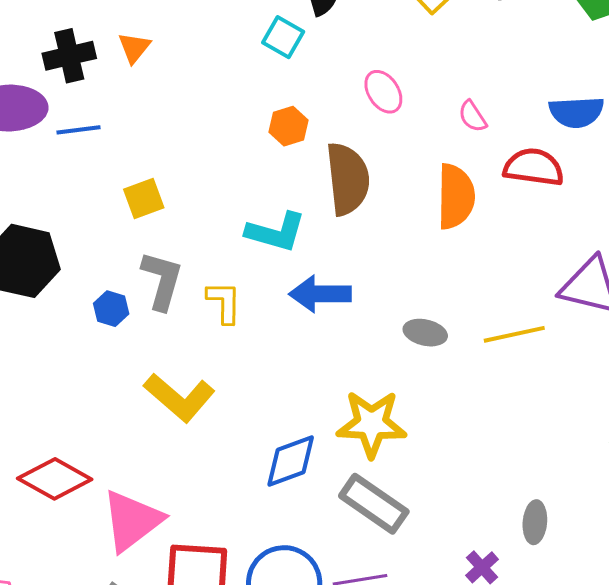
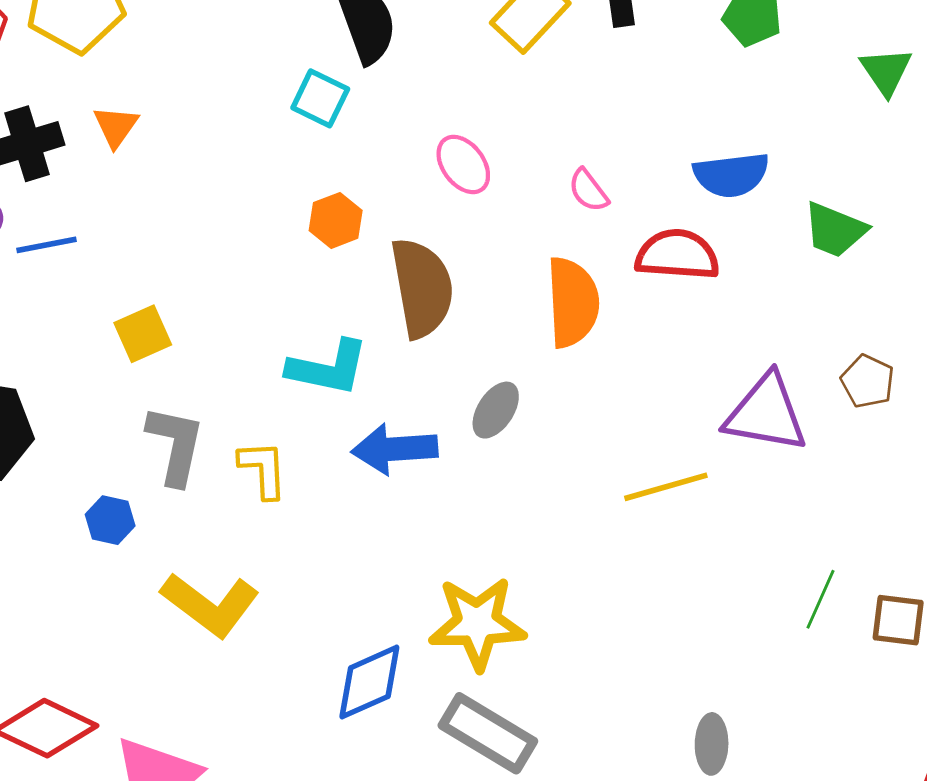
blue hexagon: (111, 309) -> (110, 520), moved
gray ellipse: (425, 333) -> (496, 410), moved, turned -66

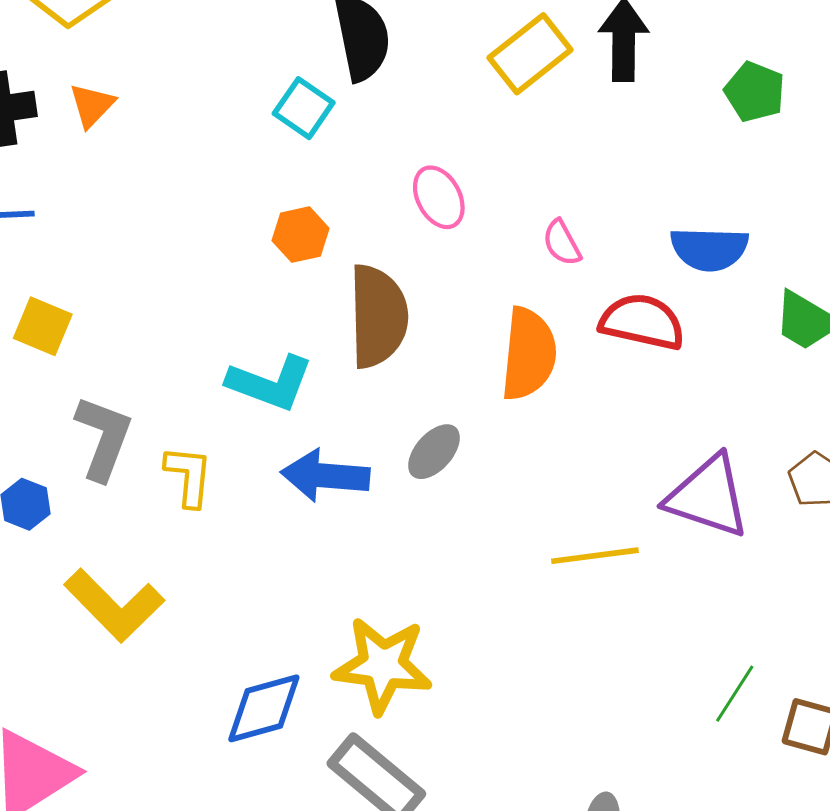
yellow square: (143, 334) -> (43, 326), moved, turned 38

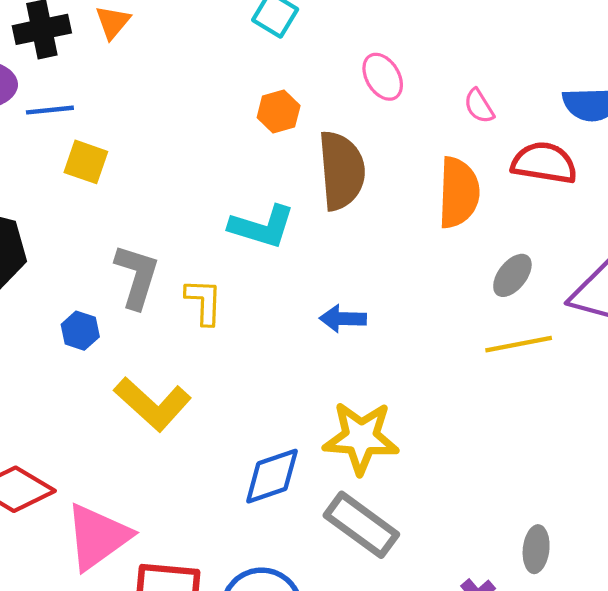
yellow square: (43, 326) -> (86, 162), moved
gray ellipse: (434, 452) -> (512, 275), moved
blue arrow: (325, 476) -> (343, 319), moved, size x0.7

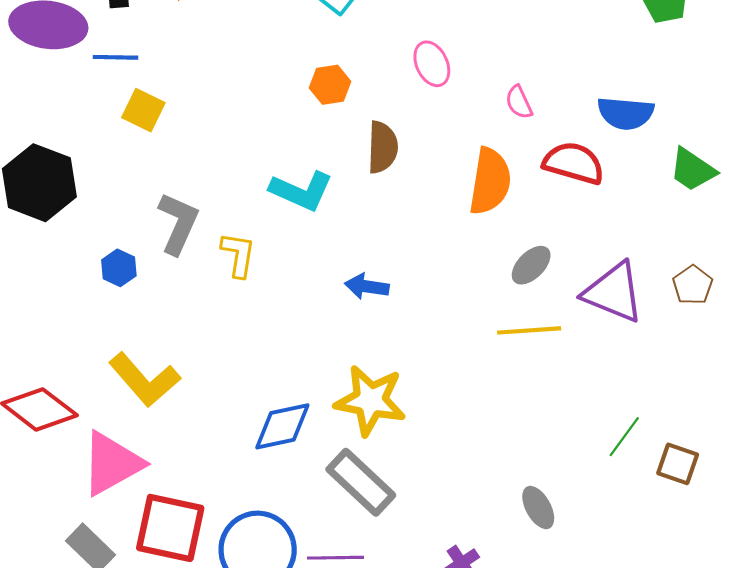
brown semicircle: (342, 171) -> (383, 147), size x0.7
yellow L-shape: (153, 404) -> (145, 380), moved
gray ellipse: (536, 549) -> (538, 508), moved, turned -42

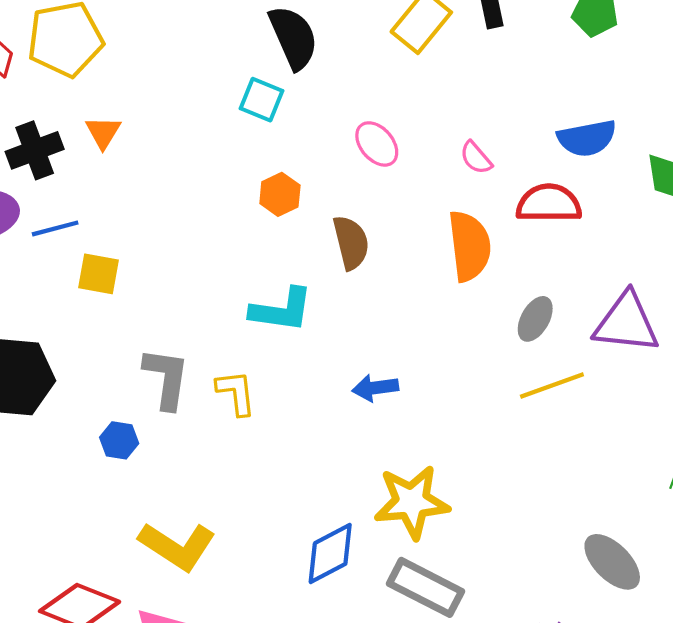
gray ellipse: (538, 508) -> (612, 562), size x1.4

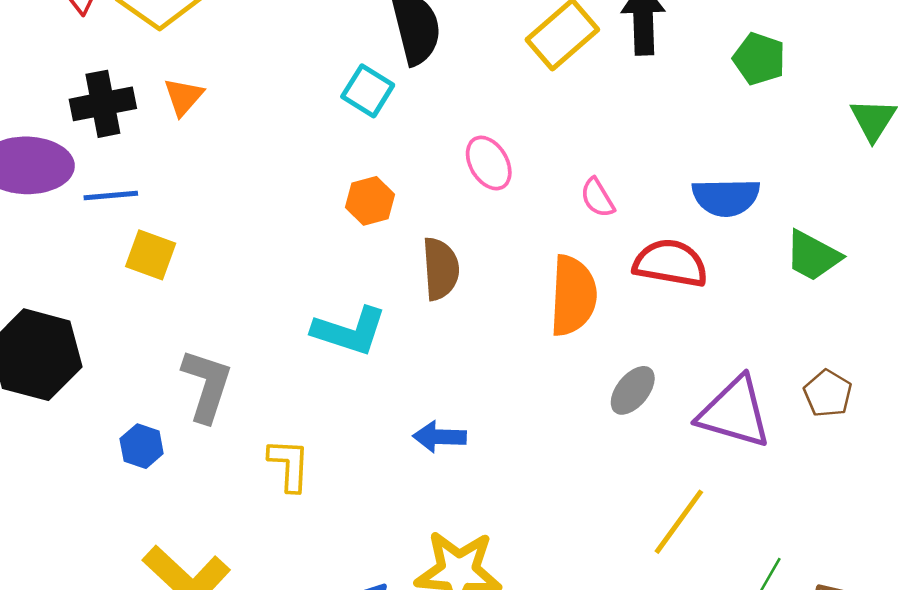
yellow line: (552, 385) -> (679, 522), moved, turned -44
yellow L-shape: (236, 393) -> (289, 465), moved

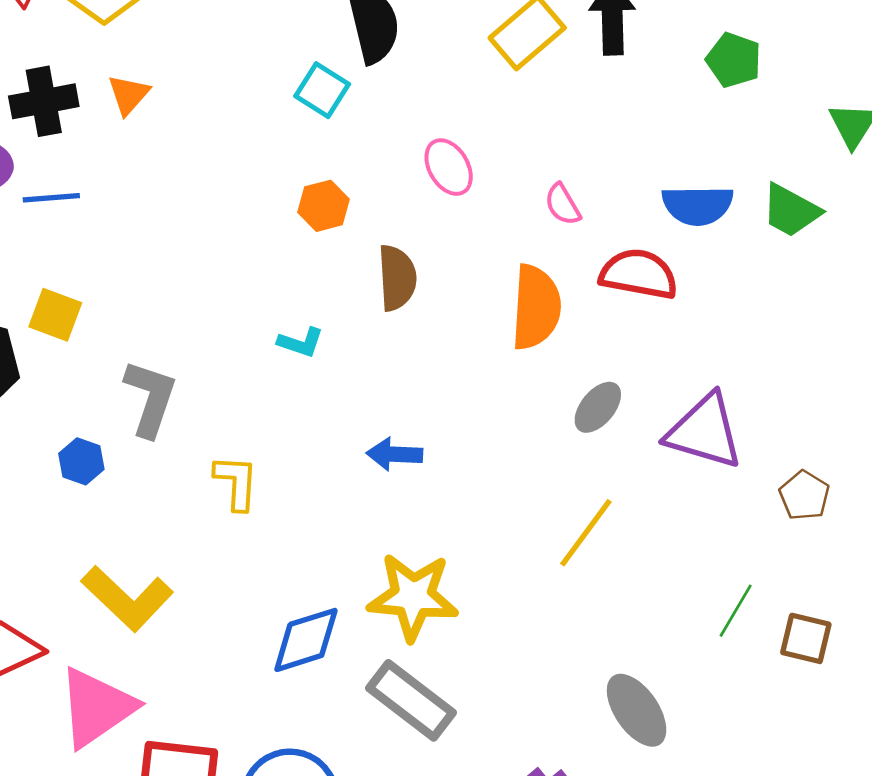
yellow square: (151, 255) -> (55, 315), moved
green trapezoid: (813, 256) -> (791, 211), moved
cyan L-shape: (349, 331) -> (301, 342), size x0.6
brown pentagon: (828, 393) -> (804, 496), moved
yellow line: (679, 522) -> (586, 533), moved

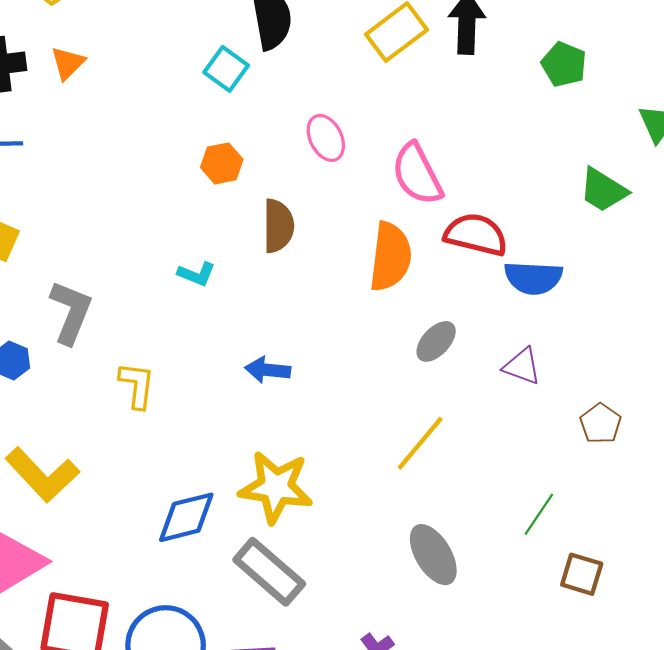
pink semicircle: (563, 204) -> (417, 174), size x1.8
blue semicircle: (698, 205) -> (533, 278), moved
purple triangle: (705, 431) -> (522, 366), size x0.6
brown square: (806, 638) -> (582, 574), moved
gray ellipse: (637, 710) -> (433, 555), moved

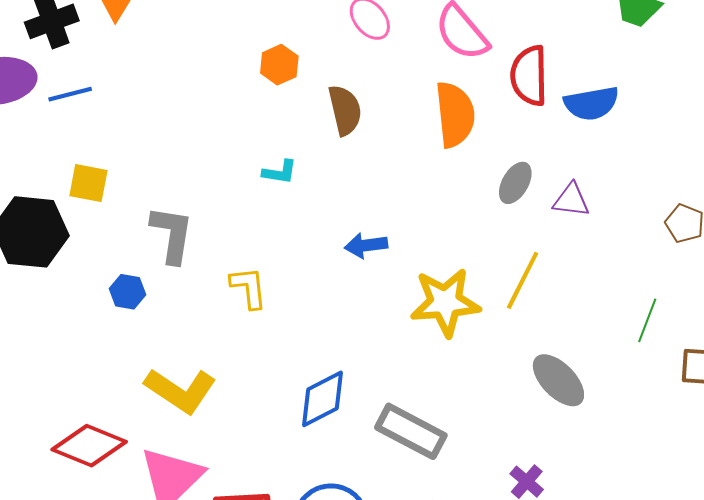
red semicircle: (476, 235) -> (529, 76), turned -92
purple triangle: (522, 366) -> (571, 200), moved
yellow star: (276, 487) -> (445, 302), moved

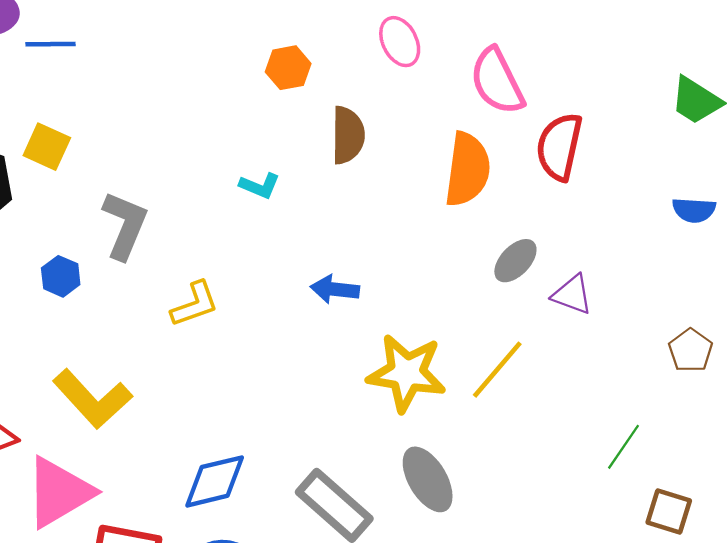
blue semicircle: (591, 103) -> (694, 210), moved, size x0.7
yellow L-shape: (249, 288) -> (195, 304), turned 63
gray ellipse: (558, 380) -> (428, 479), moved
blue diamond: (323, 399) -> (215, 481), moved

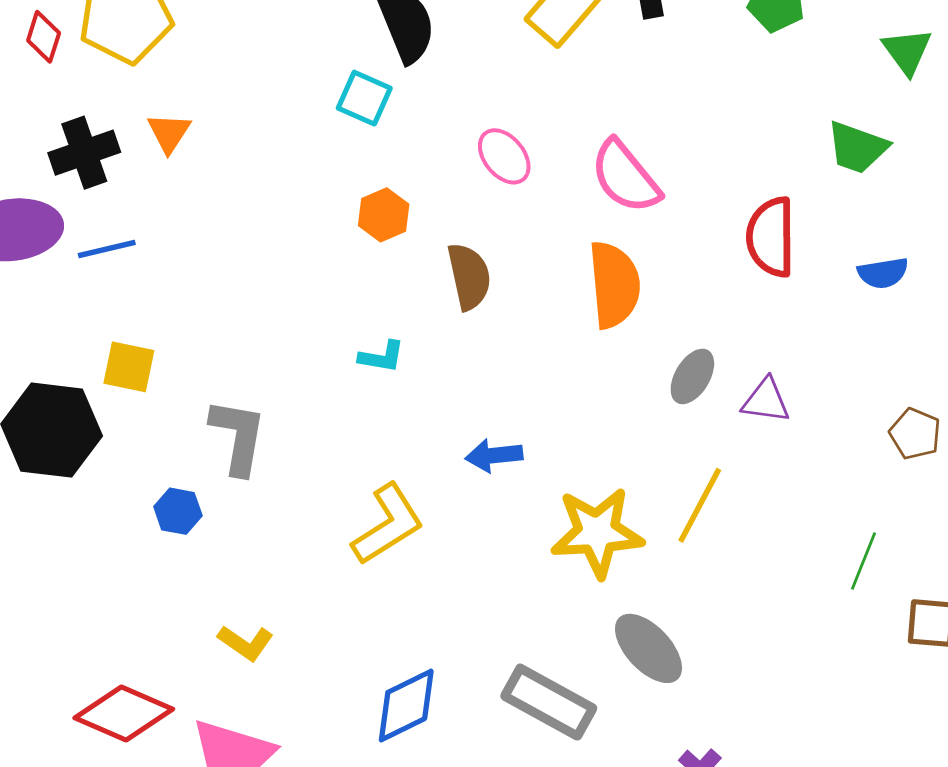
red semicircle: (559, 147) -> (771, 237), moved
yellow L-shape: (195, 304) -> (388, 524), moved, size x1.4
yellow L-shape: (92, 399) -> (246, 643), size x0.6

